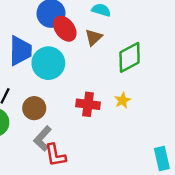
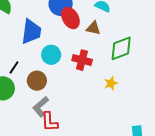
brown triangle: (94, 37) -> (93, 28), turned 49
cyan circle: (48, 63) -> (51, 55), moved, size x0.7
red cross: (88, 104) -> (82, 60), moved

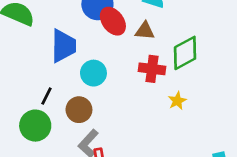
red cross: (82, 60) -> (152, 69), moved

